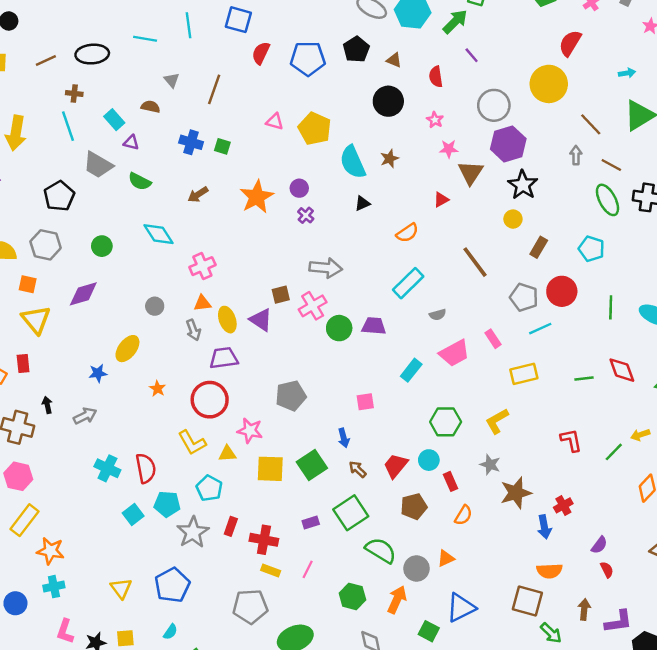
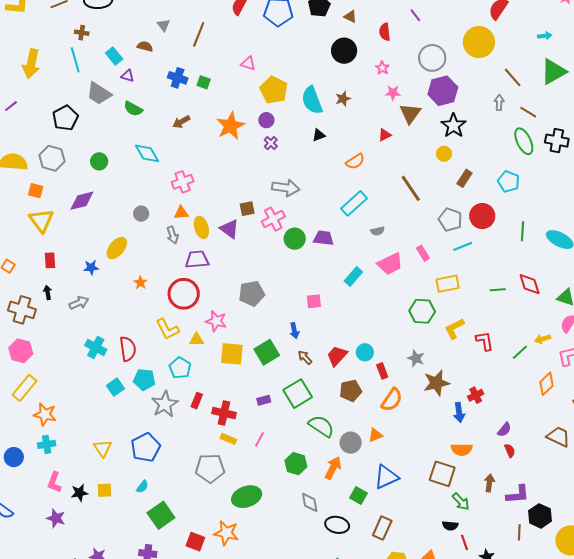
yellow pentagon: (315, 129) -> (274, 90), moved
red rectangle: (23, 364) -> (50, 260), moved
yellow L-shape: (497, 421) -> (454, 329), moved
green hexagon: (446, 422) -> (422, 311), moved
orange semicircle: (463, 515) -> (392, 400), size x1.4

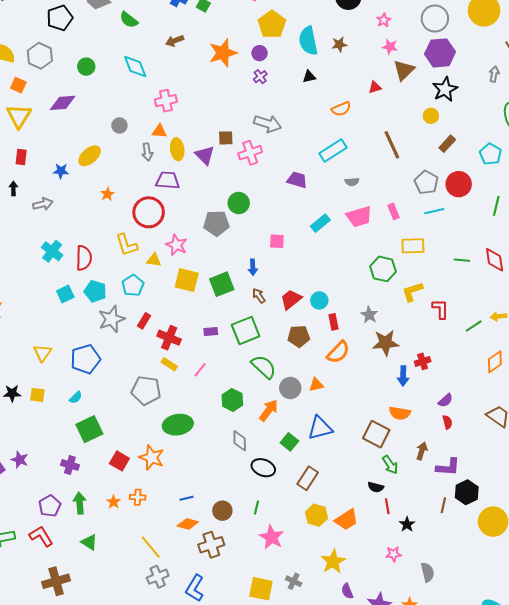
green circle: (295, 239) -> (239, 203), moved

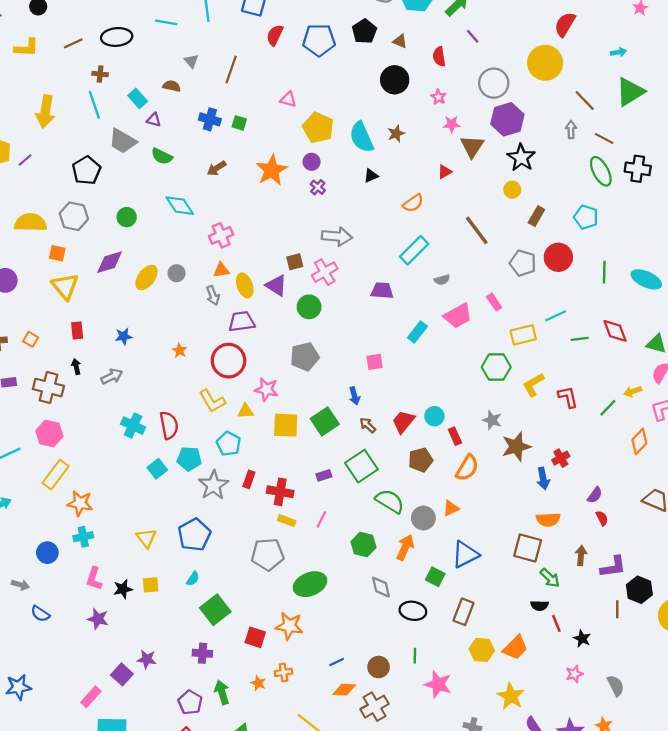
yellow ellipse: (90, 156) -> (147, 277), moved
green circle: (239, 203) -> (309, 307), moved
cyan line: (434, 211) -> (556, 316), moved

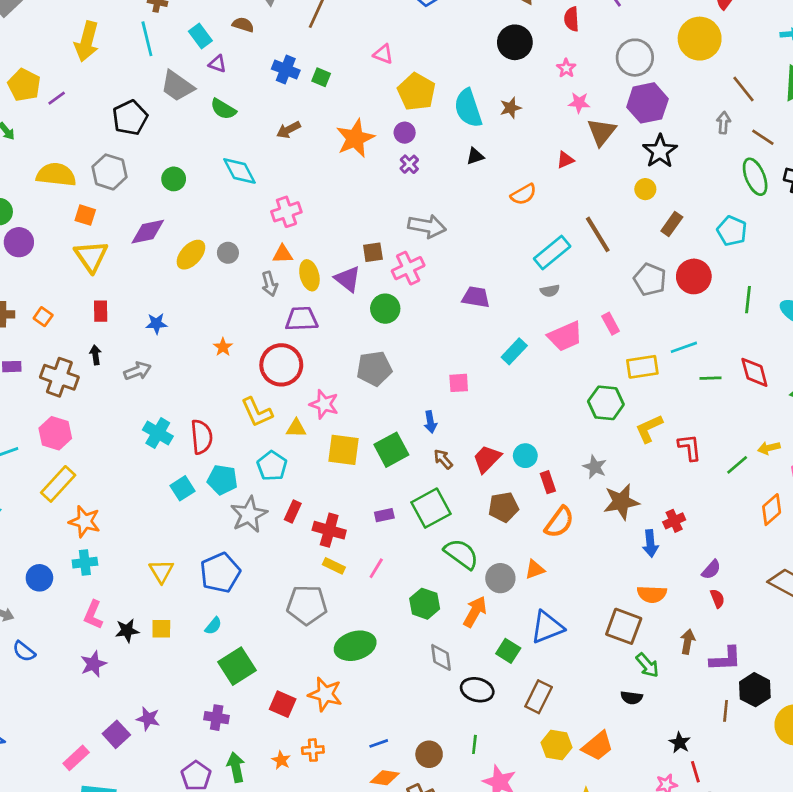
cyan rectangle: (414, 250) -> (552, 252), moved
purple star: (98, 619) -> (93, 664), turned 30
red line: (556, 623) -> (695, 772), moved

